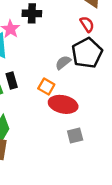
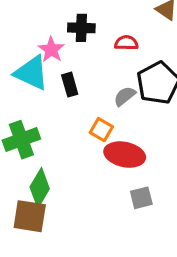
red semicircle: (87, 24) -> (126, 43), moved, turned -56
black rectangle: (12, 80) -> (70, 85), moved

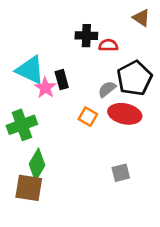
black cross: (81, 28) -> (86, 36), moved
pink star: (51, 50) -> (45, 88), moved
red ellipse: (125, 155) -> (125, 114), moved

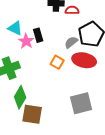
cyan triangle: (30, 70) -> (15, 28), size x0.7
gray square: (121, 173) -> (81, 103), size x1.6
brown square: (29, 188) -> (32, 114), moved

